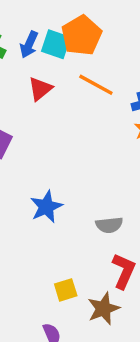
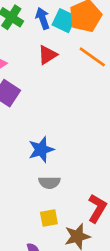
blue arrow: (29, 45) -> (43, 18), turned 130
gray semicircle: (109, 225) -> (49, 182), moved

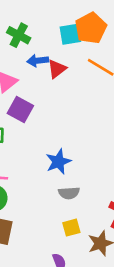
blue arrow: (43, 18) -> (38, 61), moved, turned -72
cyan square: (64, 21) -> (70, 34), turned -30

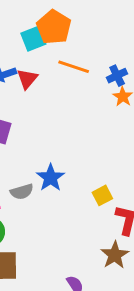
gray semicircle: (69, 193) -> (22, 192), moved
yellow square: (71, 228) -> (102, 195), moved

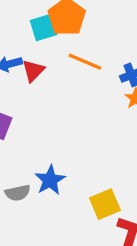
yellow square: (102, 195) -> (105, 204), size x1.4

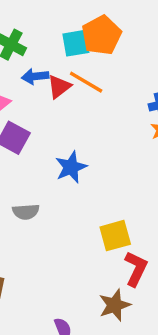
orange line: (85, 62) -> (86, 82), moved
blue star: (50, 180) -> (71, 167), moved

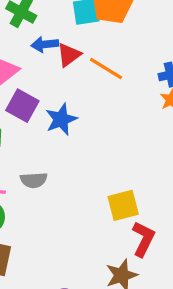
orange line: (86, 82) -> (106, 68), moved
blue star: (71, 167) -> (61, 119), moved

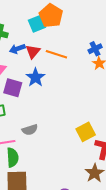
blue star: (61, 119) -> (35, 77), moved

